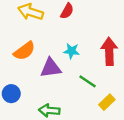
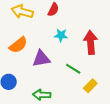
cyan star: (72, 51) -> (61, 35), moved

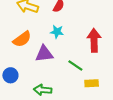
cyan star: (61, 35) -> (57, 32), moved
yellow rectangle: (90, 86) -> (92, 83), turned 40

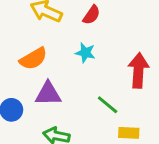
purple triangle: (44, 54) -> (48, 94), moved

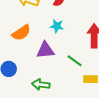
purple triangle: (48, 94) -> (45, 50), moved

